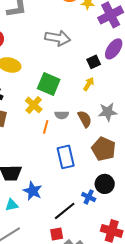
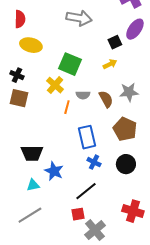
yellow arrow: (89, 84) -> (110, 64), turned 32
blue cross: (89, 197) -> (94, 162), moved

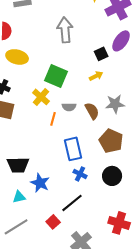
gray arrow: (79, 18) -> (65, 30), turned -105
red square: (78, 214) -> (53, 222), moved, turned -32

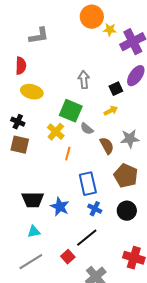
gray arrow: (65, 30) -> (84, 80), moved, size x0.7
gray semicircle: (69, 107) -> (87, 129), moved, turned 40
blue star: (40, 183) -> (60, 207), moved

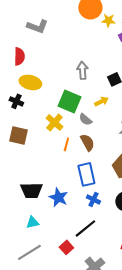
gray L-shape: (39, 36) -> (37, 26), turned 30
yellow arrow: (111, 111) -> (101, 101), moved
black cross: (18, 122) -> (16, 101), moved
brown semicircle: (107, 146) -> (87, 142), moved

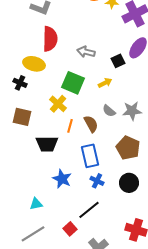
red semicircle: (19, 56) -> (50, 39), moved, size x1.4
gray arrow: (82, 70) -> (86, 52), turned -72
gray semicircle: (85, 119) -> (109, 111), moved
black trapezoid: (31, 190) -> (47, 144), moved

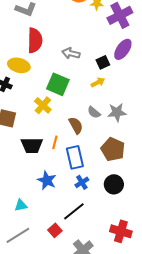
yellow arrow: (105, 83) -> (98, 82), moved
orange line: (70, 126) -> (55, 142), moved
blue cross: (97, 181) -> (82, 182), turned 32

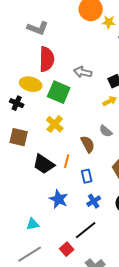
green square: (58, 84) -> (59, 92), moved
black trapezoid: (32, 145) -> (44, 164), turned 35
blue rectangle: (75, 157) -> (87, 176), size x0.6

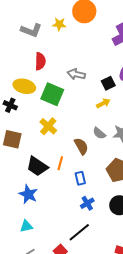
yellow star: (109, 22) -> (59, 24), moved
red semicircle: (47, 59) -> (40, 61), size x0.7
blue star: (59, 199) -> (28, 194), moved

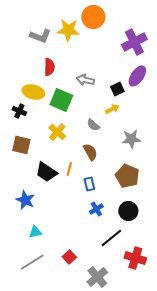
yellow star: (59, 24) -> (68, 30), size x1.6
gray semicircle: (99, 133) -> (93, 125), moved
blue star: (28, 194) -> (25, 200), moved
black line: (79, 232) -> (111, 238), moved

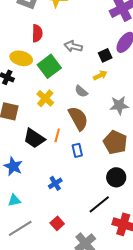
green square: (61, 100) -> (49, 66), turned 30
brown semicircle: (90, 152) -> (78, 118), size x1.4
blue cross: (96, 209) -> (55, 183), moved
cyan triangle: (35, 232) -> (14, 200), moved

